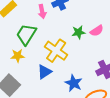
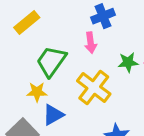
pink arrow: (42, 11) -> (91, 43), moved
blue triangle: (44, 72) -> (53, 115), moved

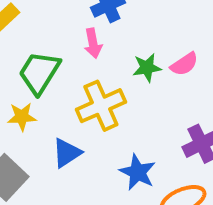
yellow cross: (94, 87) -> (101, 106), turned 32
blue triangle: (53, 115) -> (67, 153), moved

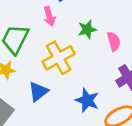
pink semicircle: (184, 64) -> (114, 41), moved, turned -66

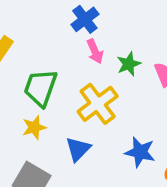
pink arrow: (49, 16) -> (95, 51), moved

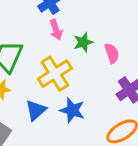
blue star: (140, 152) -> (72, 110), moved

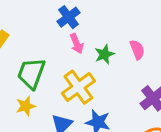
pink semicircle: (112, 53) -> (137, 50), moved

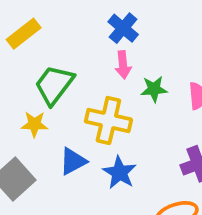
blue cross: (69, 17) -> (123, 28), turned -30
yellow cross: (78, 87) -> (108, 120), turned 32

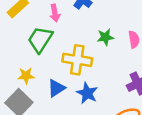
pink arrow: (123, 65) -> (55, 13), moved
yellow star: (34, 124) -> (26, 76), moved

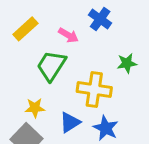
pink arrow: (55, 13) -> (68, 35), turned -49

